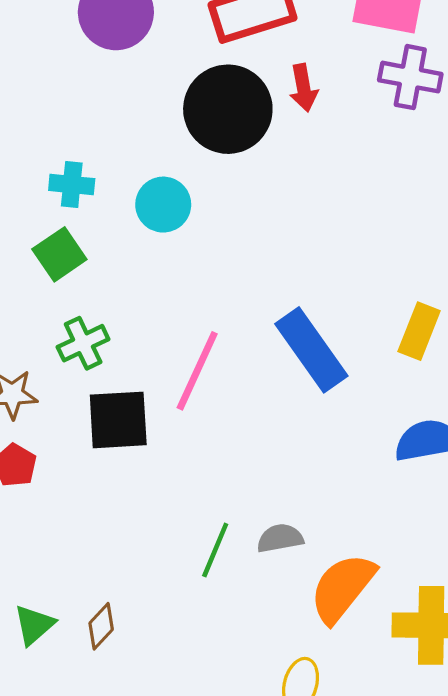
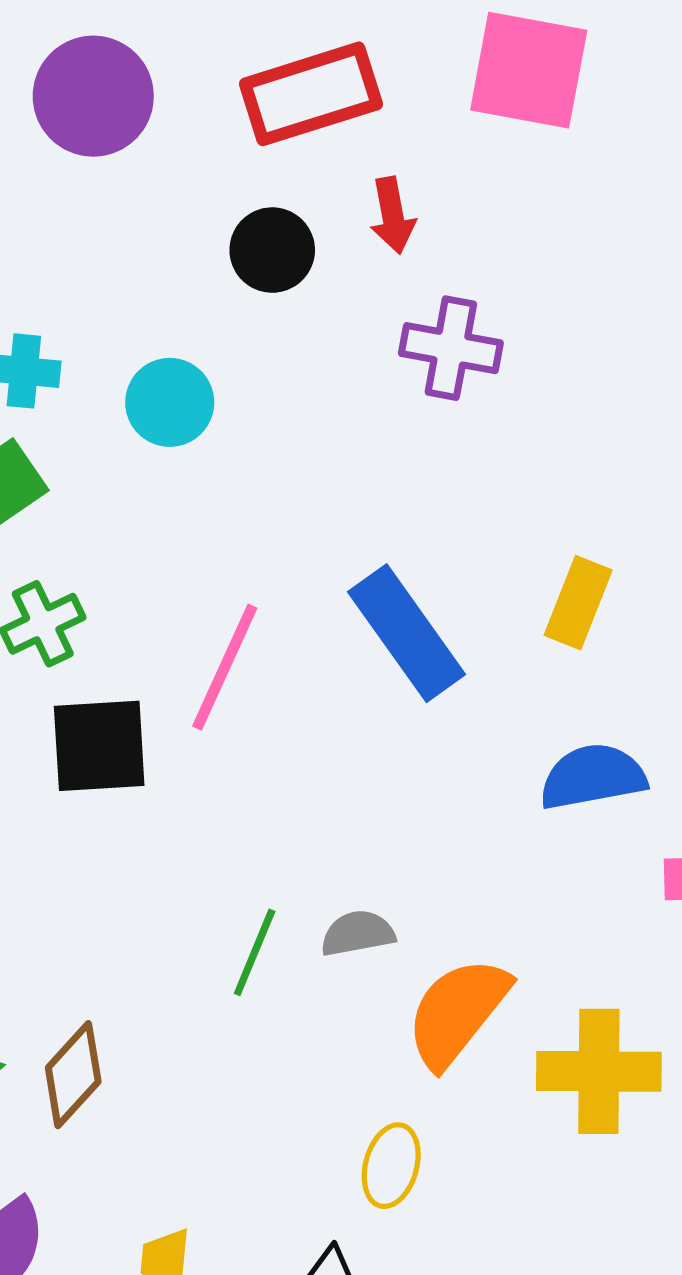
purple cross: (410, 77) -> (451, 348), moved
black circle: (228, 109) -> (272, 250), size x0.6
brown diamond: (101, 626) -> (73, 1075), size x1.4

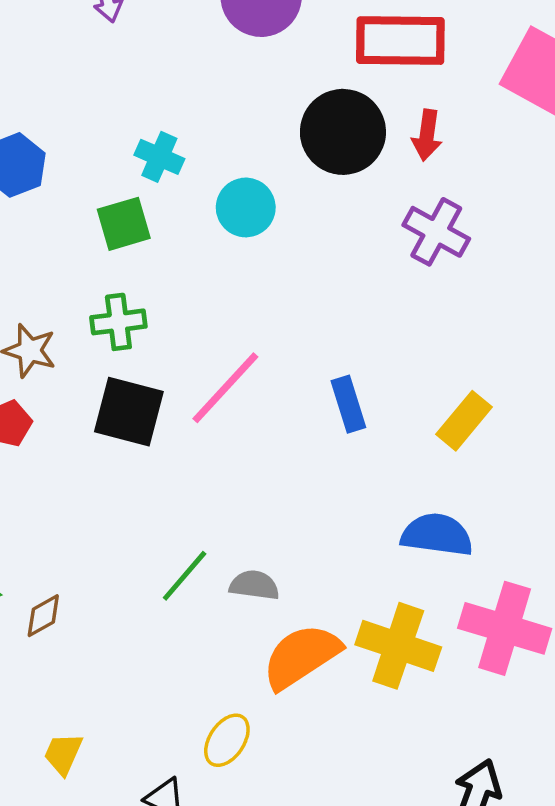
black circle: (272, 250) -> (343, 132), size x1.5
blue rectangle: (407, 633) -> (348, 404), size x0.6
yellow cross: (599, 1071) -> (398, 646), moved
brown diamond: (73, 1075) -> (43, 616), size x0.7

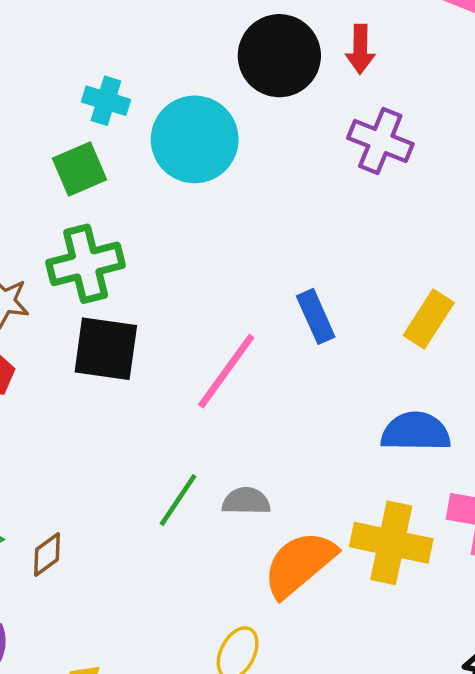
cyan circle: (246, 207) -> (195, 139), size x1.5
green cross: (118, 322) -> (86, 264), size x1.4
pink line: (225, 388) -> (226, 371), moved

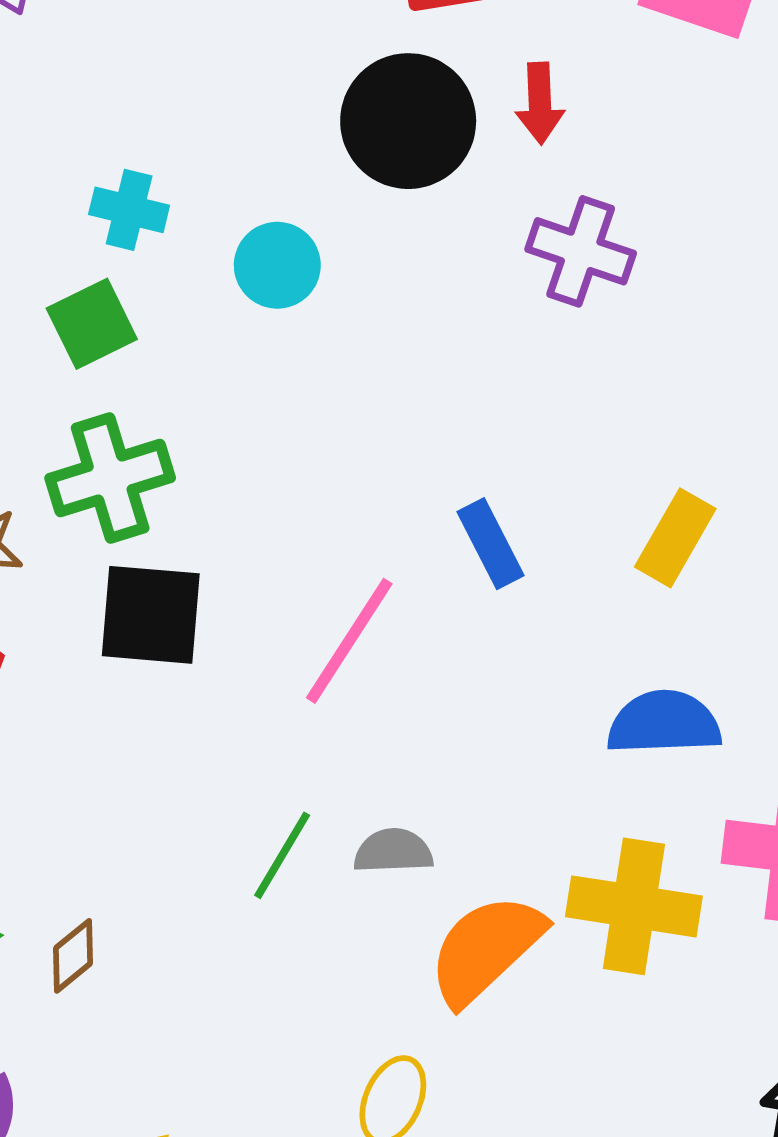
cyan circle: (195, 139) -> (277, 265), size x0.6

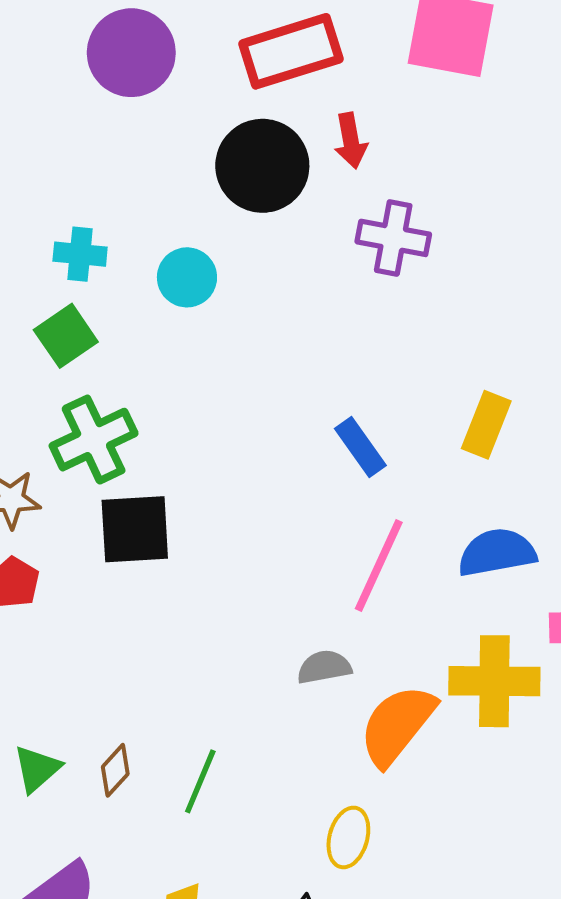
pink line: (349, 641) -> (379, 565), moved
green line: (282, 855) -> (200, 781), moved

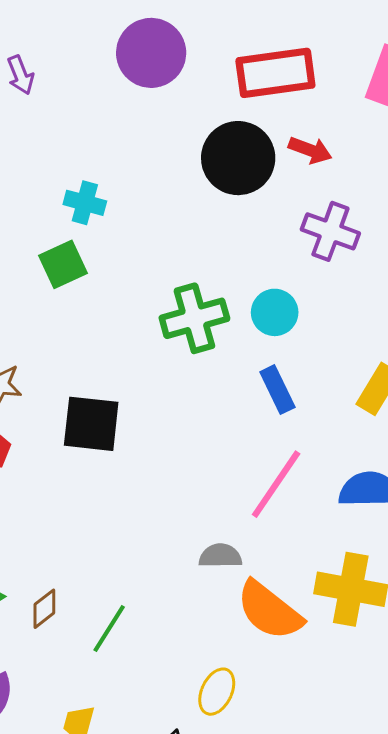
red arrow: (351, 141) -> (310, 150), turned -69
cyan circle: (187, 277) -> (275, 312), moved
green cross: (94, 440) -> (194, 318), moved
orange semicircle: (397, 725) -> (269, 611), turned -100

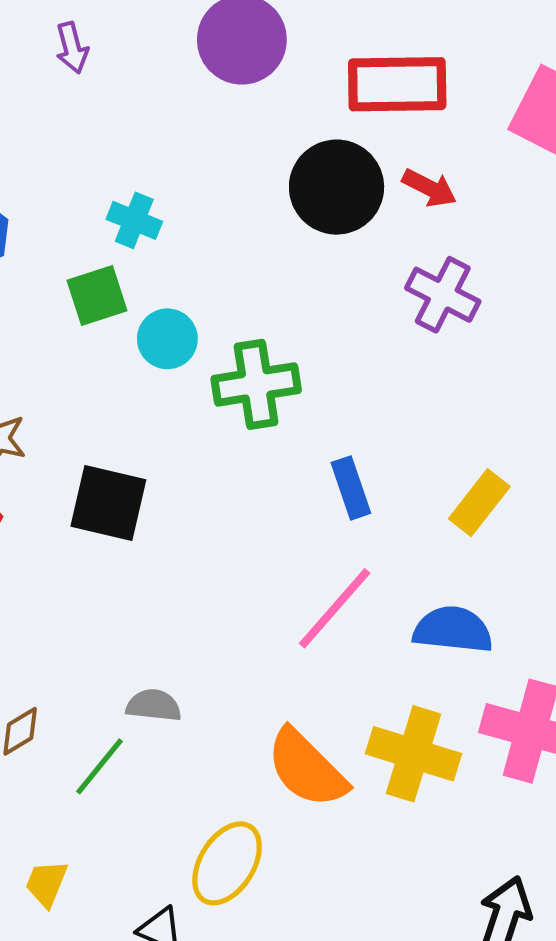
cyan circle: (275, 312) -> (167, 339), moved
gray semicircle: (220, 556) -> (154, 705), moved
yellow ellipse: (217, 692) -> (227, 863), size x1.4

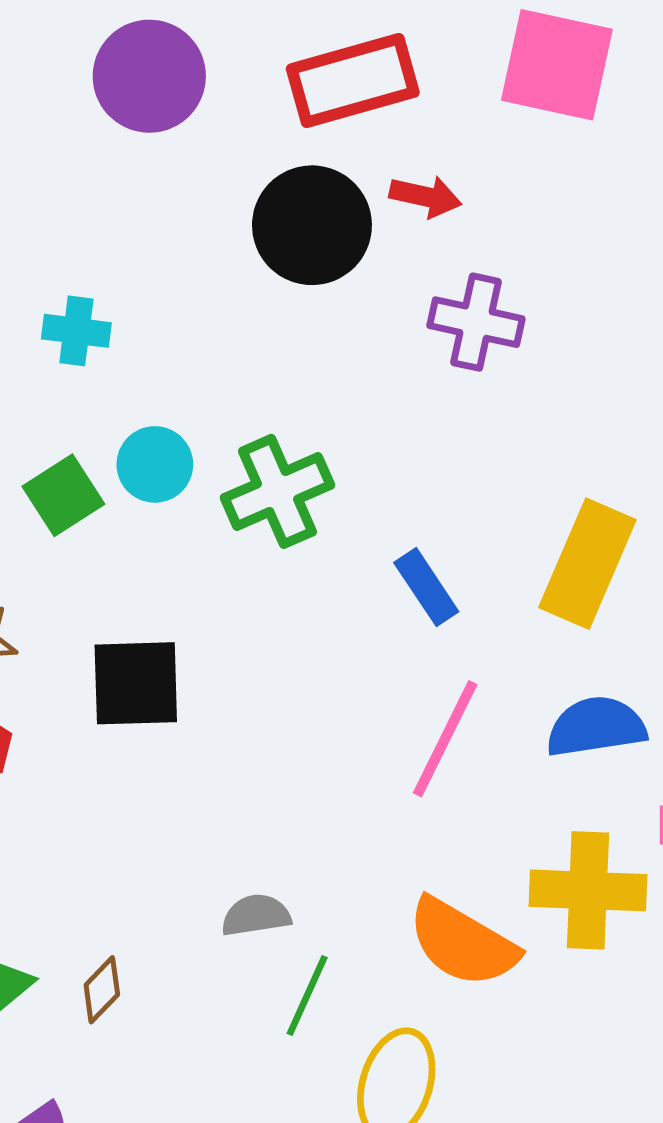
green square: (97, 295) -> (63, 495), moved
yellow rectangle: (479, 503) -> (587, 564), size x1.5
green line: (99, 766) -> (307, 995), moved

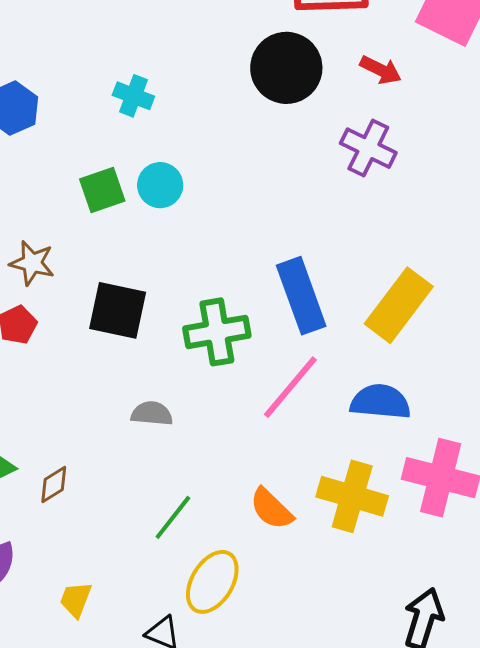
red arrow: (425, 196) -> (381, 70), moved
green cross: (278, 491) -> (217, 332), moved
blue rectangle: (426, 587) -> (301, 296), size x1.6
gray semicircle: (256, 915) -> (152, 414), moved
orange semicircle: (463, 943) -> (271, 509), size x0.7

